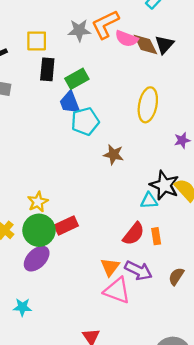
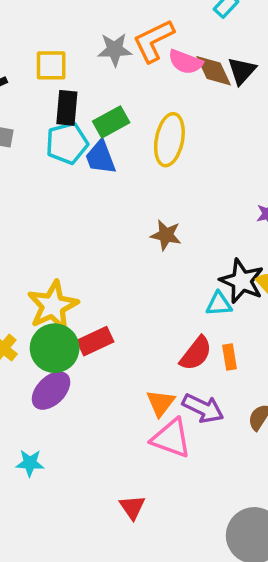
yellow ellipse: (148, 105) -> (169, 140), moved
cyan pentagon: (85, 121) -> (67, 143), moved
yellow star: (38, 202) -> (53, 306), size x1.6

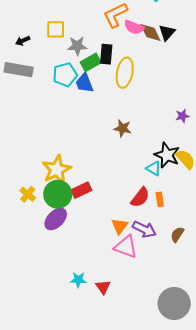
gray star: (115, 50) -> (77, 46), moved
black rectangle: (67, 108) -> (106, 54), moved
cyan triangle: (219, 304) -> (154, 168), turned 35
cyan star: (30, 463) -> (78, 280), moved

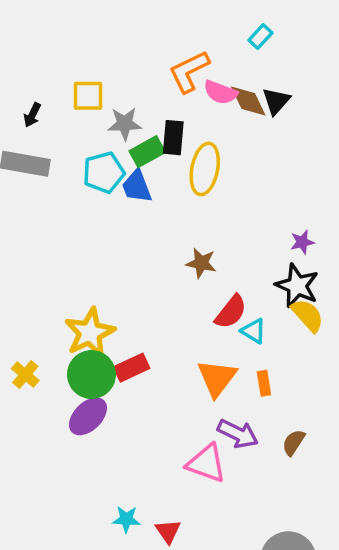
black arrow: (23, 41) -> (32, 115), turned -40
black star: (167, 155) -> (297, 286), moved
yellow cross: (28, 194) -> (25, 375), moved
red semicircle: (140, 197) -> (231, 312), moved
orange triangle: (120, 226) -> (217, 378), moved, size x1.4

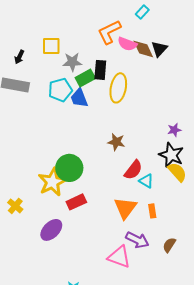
cyan rectangle: (260, 37) -> (142, 12), moved
green circle: (91, 375) -> (69, 168), moved

